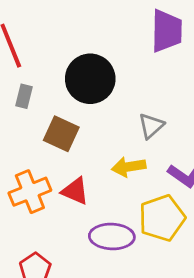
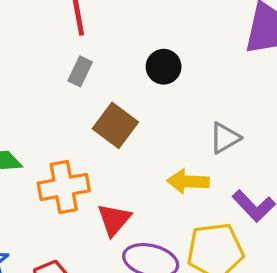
black circle: (90, 79) -> (164, 67), size x0.6
red triangle: (75, 191) -> (114, 220), moved, turned 36

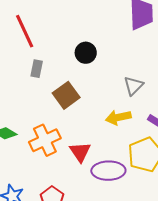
brown square: (115, 125) -> (66, 95), turned 32

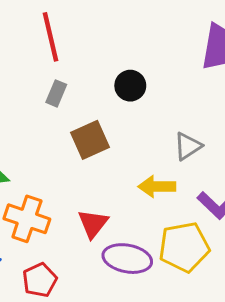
orange cross: (45, 140) -> (27, 219), moved, turned 32

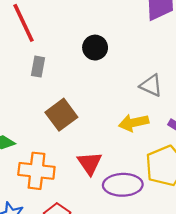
brown square: (90, 140) -> (61, 115), moved
gray triangle: (188, 146) -> (151, 85), turned -50

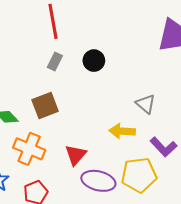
black circle: (95, 48) -> (94, 61), moved
brown square: (61, 115) -> (45, 106), moved

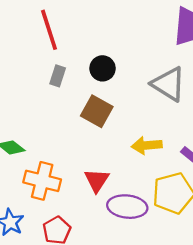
gray triangle: (146, 104) -> (168, 84), moved, size x1.5
brown square: (45, 106) -> (97, 111), moved, turned -32

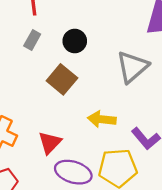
gray triangle: (168, 84) -> (132, 67), turned 36

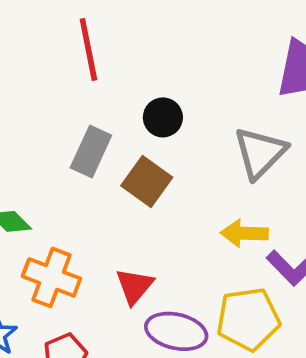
gray rectangle: (32, 40) -> (91, 152), moved, size x1.5
yellow arrow: (102, 119) -> (244, 233), moved

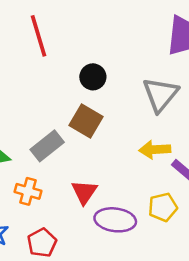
gray rectangle: (91, 152) -> (47, 146), moved, turned 32
orange cross: (51, 277) -> (28, 191), size x0.7
yellow pentagon: (248, 319) -> (163, 207), size x0.7

